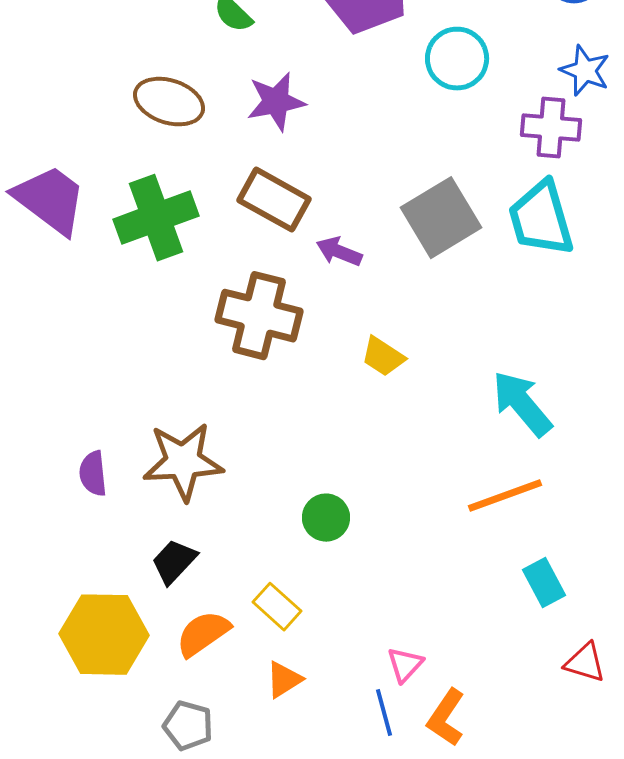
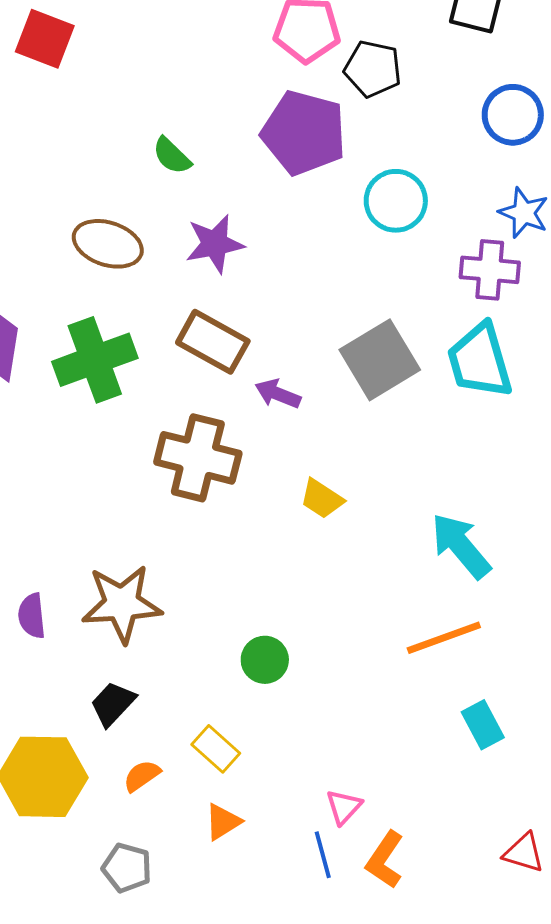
orange semicircle: (203, 634) -> (142, 776), size x0.7
red triangle: (585, 663) -> (524, 853), moved

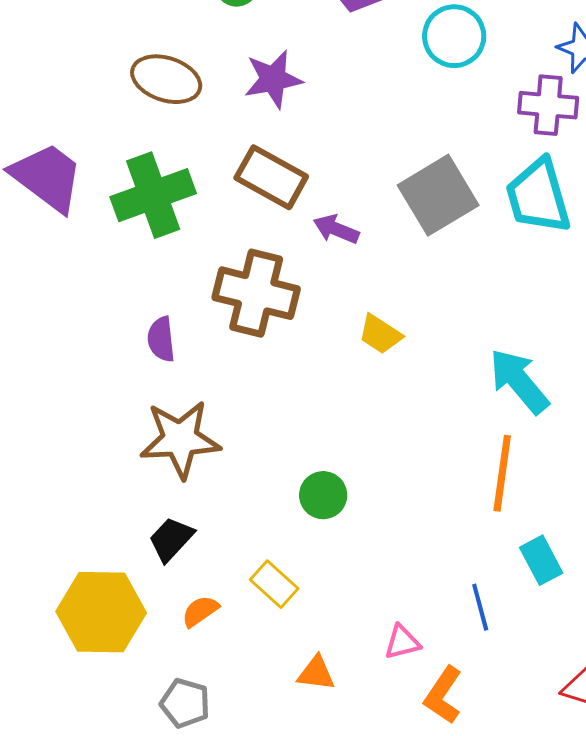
purple semicircle: (32, 616) -> (161, 339), moved
orange line: (444, 638) -> (502, 473), turned -62
pink triangle: (344, 807) -> (402, 642), turned 33
orange triangle: (223, 822) -> (316, 673), moved, turned 39
blue line: (323, 855) -> (480, 607), moved

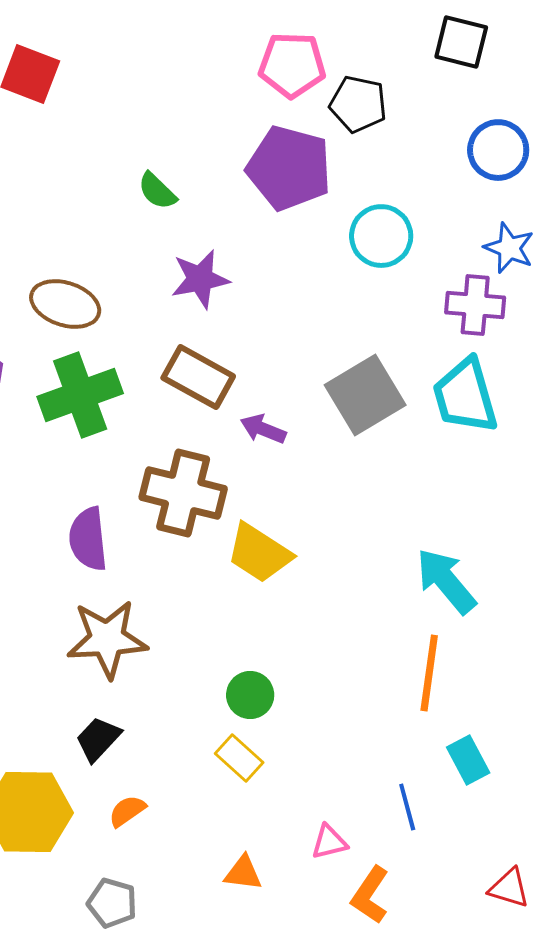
brown ellipse: (166, 79) -> (65, 304), moved
yellow trapezoid: (380, 334) -> (259, 553), moved, size x1.5
purple semicircle: (161, 339) -> (88, 539), size x1.4
yellow rectangle: (274, 584) -> (239, 758), moved

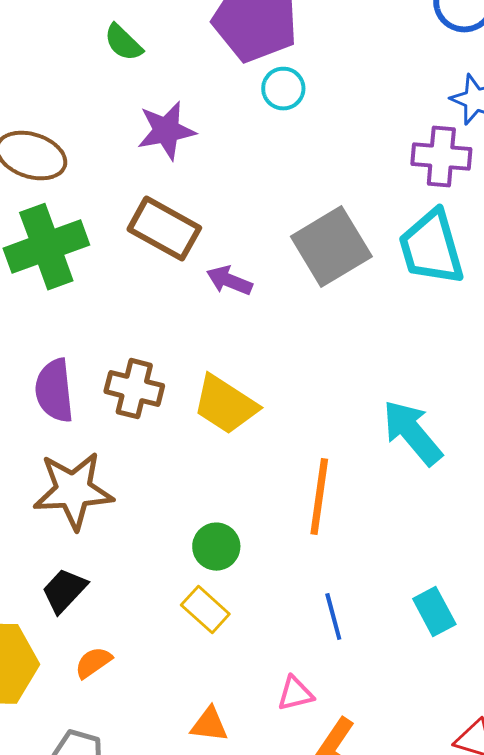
cyan circle: (381, 236) -> (283, 89), moved, size x0.7
brown cross: (183, 493) -> (134, 389), moved, size x0.7
orange line: (429, 673) -> (319, 497), moved
blue line: (407, 807) -> (333, 617), moved

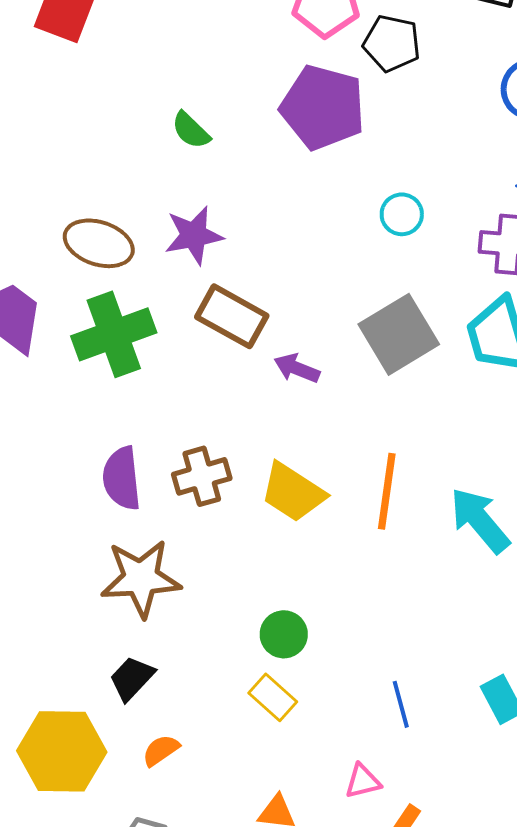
cyan circle: (283, 89) -> (402, 214), moved
purple star: (166, 131) -> (194, 235), moved
brown cross: (134, 389) -> (202, 476), turned -30
orange line: (319, 497) -> (387, 491), moved

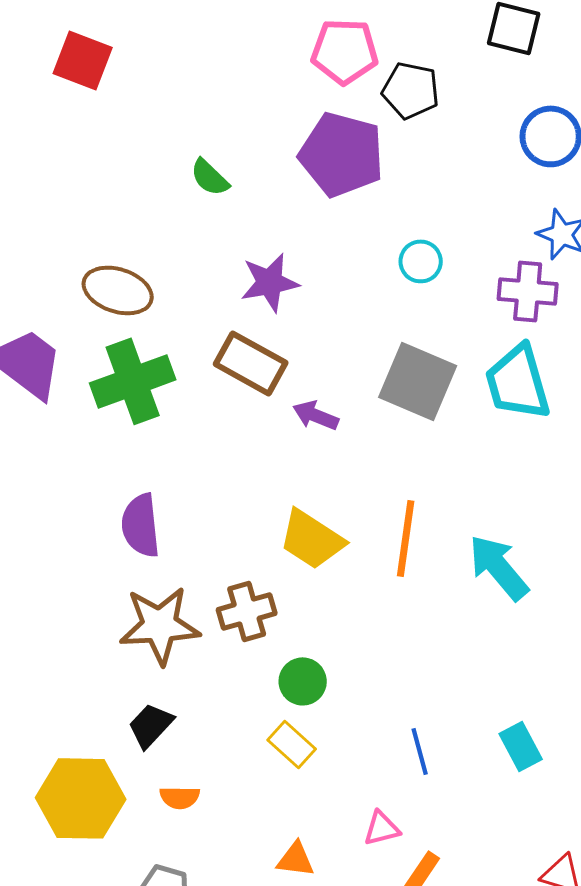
purple star: (194, 235) -> (270, 282), moved
gray square: (399, 334) -> (418, 381), turned -36
brown cross: (202, 476) -> (247, 611), moved
orange semicircle: (161, 750) -> (180, 797), turned -144

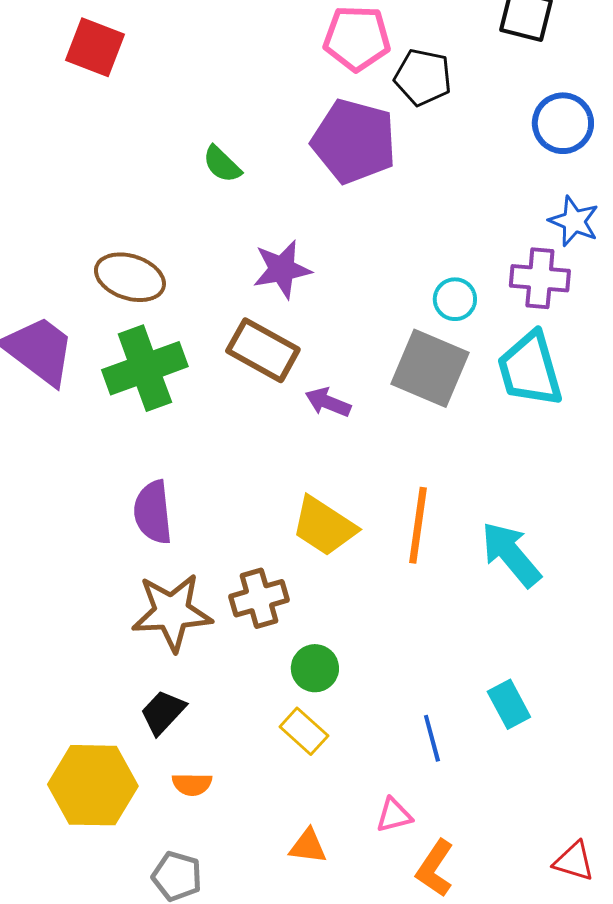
cyan circle: (421, 261) -> (455, 299), moved
cyan rectangle: (521, 746) -> (509, 704), moved

